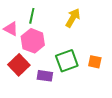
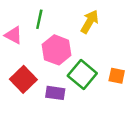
pink hexagon: (33, 41) -> (57, 50), moved
green square: (67, 61) -> (82, 75), turned -30

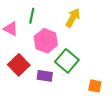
orange square: (117, 76) -> (95, 86), moved

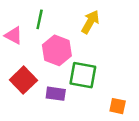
green square: (67, 61) -> (83, 75), turned -30

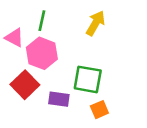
pink hexagon: (57, 50) -> (42, 53), moved
orange square: (118, 106) -> (99, 110), moved, turned -35

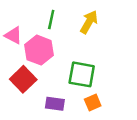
green line: (42, 21) -> (51, 20), moved
purple rectangle: (59, 99) -> (55, 104), moved

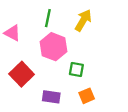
pink hexagon: (39, 50) -> (54, 47), moved
green square: (82, 74) -> (76, 70), size x0.6

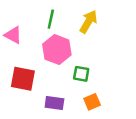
red square: (22, 74) -> (23, 79), turned -35

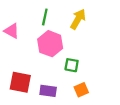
red square: (23, 79) -> (20, 82), moved

